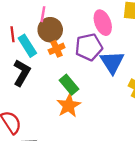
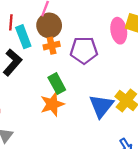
pink ellipse: (103, 23) -> (119, 31), moved
blue triangle: (112, 62) -> (101, 106), moved

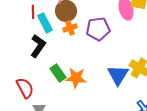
green rectangle: (57, 84) -> (58, 73), moved
orange star: (52, 104) -> (76, 78), turned 30

